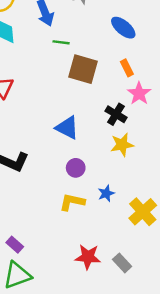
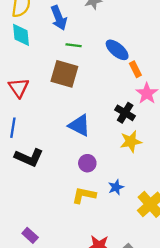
blue ellipse: (123, 28) -> (117, 50), moved
brown square: (83, 69) -> (64, 74), moved

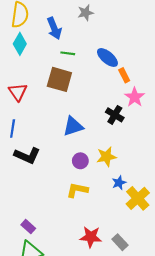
cyan diamond: (21, 35) -> (20, 44), turned 35
blue triangle: (79, 125) -> (73, 126), turned -45
yellow star: (131, 141) -> (106, 157), moved
blue star: (116, 187) -> (119, 183), moved

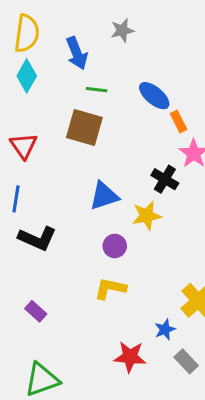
yellow star: (106, 157) -> (147, 216), moved
blue star: (119, 183) -> (165, 329), moved
purple rectangle: (28, 227) -> (36, 311), moved
gray rectangle: (120, 242) -> (186, 361), moved

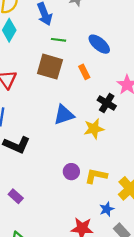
orange rectangle: (179, 121) -> (84, 72), moved
purple circle: (115, 246) -> (71, 172), moved
yellow L-shape: (110, 288) -> (96, 176), moved

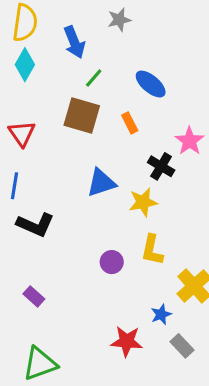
green line: (59, 40) -> (94, 78), turned -56
yellow L-shape: (96, 176) -> (152, 250), moved, turned -90

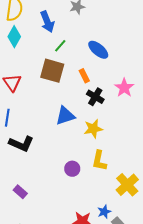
black cross: (161, 166) -> (95, 97), moved
blue star: (161, 314) -> (104, 212), moved

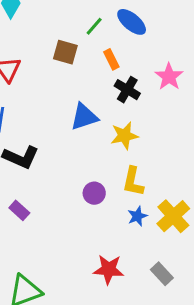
green line: (60, 46) -> (94, 26), moved
brown square: (52, 71) -> (65, 52), size x0.7
purple rectangle: (20, 192) -> (19, 210), moved
blue star: (104, 212) -> (137, 216), moved

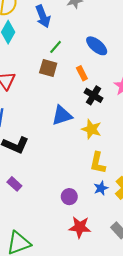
green line: (94, 26) -> (56, 47), moved
yellow star: (124, 136) -> (91, 129), turned 30
purple circle: (94, 193) -> (69, 197), moved

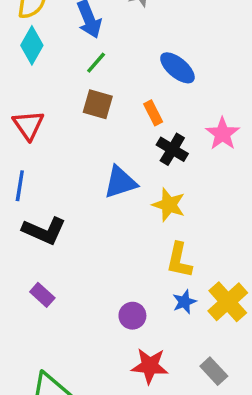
green line: (56, 47) -> (96, 63), moved

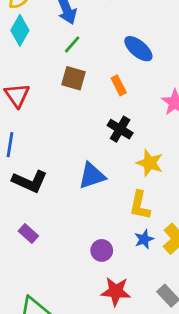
black cross: (172, 149) -> (120, 129), moved
blue triangle: (120, 182) -> (92, 176), moved
yellow star: (169, 205) -> (150, 163), moved

